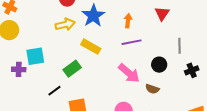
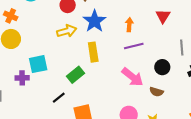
yellow rectangle: (91, 47) -> (93, 52), turned 54

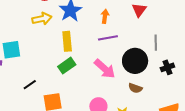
black circle: (162, 67) -> (135, 61), size x1.6
green rectangle: (75, 75) -> (67, 66), moved
brown semicircle: (156, 92) -> (135, 88), moved

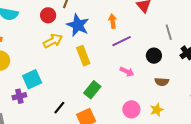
black circle: (135, 61) -> (154, 56), size x0.6
green rectangle: (67, 66) -> (92, 90), moved
pink arrow: (105, 69) -> (127, 72), size x0.6

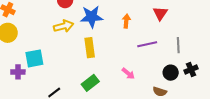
blue star: (78, 25) -> (92, 17), turned 30
purple line: (122, 41) -> (147, 44), moved
black circle: (154, 56) -> (171, 73), moved

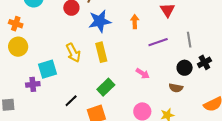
yellow arrow: (64, 26) -> (73, 53), moved, turned 84

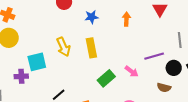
blue star: (100, 21) -> (92, 17), size x0.6
purple line: (158, 42) -> (154, 56), moved
green rectangle: (106, 87) -> (106, 78), moved

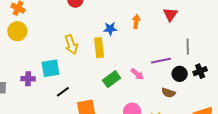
blue star: (92, 17) -> (110, 29), moved
cyan square: (37, 62) -> (50, 68), moved
purple cross: (21, 76) -> (28, 79), moved

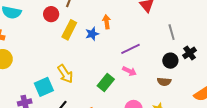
orange arrow: (136, 22) -> (107, 22), moved
yellow arrow: (71, 44) -> (65, 74), moved
yellow rectangle: (99, 48) -> (69, 30), moved, turned 48
purple line: (161, 61) -> (130, 49), moved

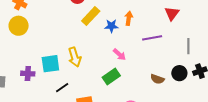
purple line: (130, 49) -> (152, 38), moved
pink arrow: (129, 71) -> (119, 54), moved
brown semicircle: (164, 82) -> (157, 79), moved

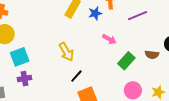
cyan square: (50, 64) -> (20, 57), moved
green rectangle: (111, 76) -> (126, 61), moved
black line: (62, 88) -> (76, 76), moved

